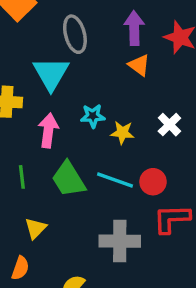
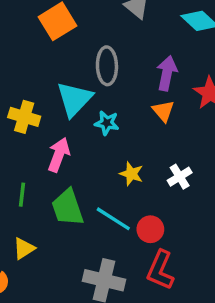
cyan star: (93, 116) -> (107, 123), moved
red L-shape: (172, 219) -> (160, 270), turned -78

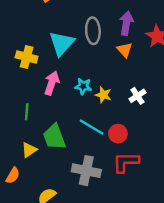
gray ellipse: (107, 66) -> (93, 31), moved
cyan star: (107, 123) -> (83, 86), moved
green trapezoid: (68, 208) -> (54, 137), moved
red L-shape: (160, 270) -> (126, 162), turned 68

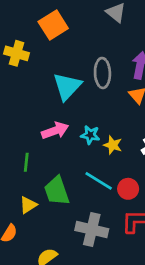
yellow cross: (27, 57) -> (17, 53), moved
pink arrow: (52, 83) -> (55, 131), turned 50

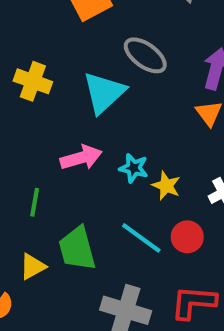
yellow cross: (17, 53) -> (33, 81), moved
gray ellipse: (102, 73) -> (145, 55), moved, turned -56
red circle: (128, 189) -> (187, 237), moved

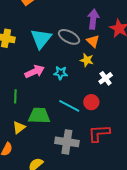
gray ellipse: (145, 55) -> (69, 37), moved
yellow star: (166, 186) -> (87, 60), moved
green trapezoid: (77, 249) -> (39, 116), turned 115

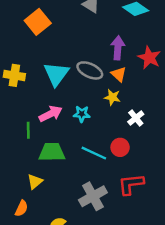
green line: (15, 96) -> (28, 130), moved
green trapezoid: (39, 116) -> (52, 152), moved
gray cross: (67, 142) -> (93, 196), turned -35

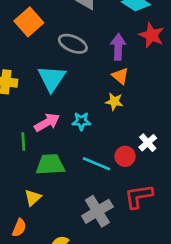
red star: (149, 58) -> (152, 35), moved
gray ellipse: (90, 70) -> (73, 44), moved
white cross: (136, 118) -> (148, 143), moved

